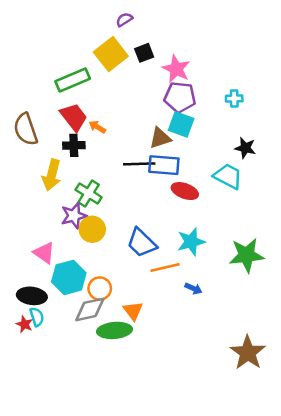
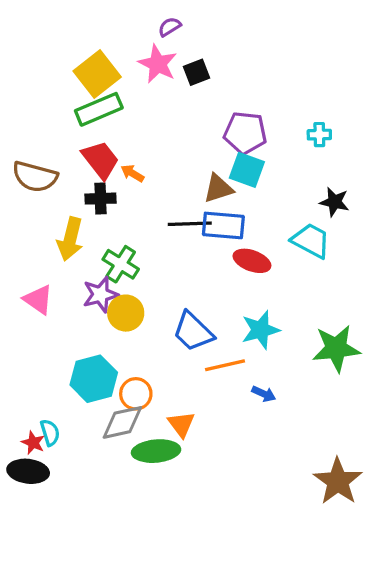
yellow square: (111, 54) -> (97, 74), moved
pink star: (176, 69) -> (158, 64), moved
brown semicircle: (26, 129) -> (35, 177), turned -56
pink triangle: (44, 253) -> (38, 300), moved
black ellipse: (32, 296) -> (28, 471), moved

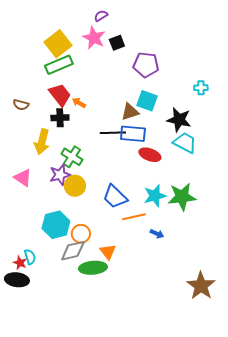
purple pentagon: (245, 133) -> (146, 65), moved
cyan cross: (319, 135) -> (201, 88), moved
brown semicircle: (35, 177) -> (21, 105), size x0.6
black star: (334, 202) -> (179, 120), moved, size x1.4
green star: (336, 348) -> (182, 197), moved

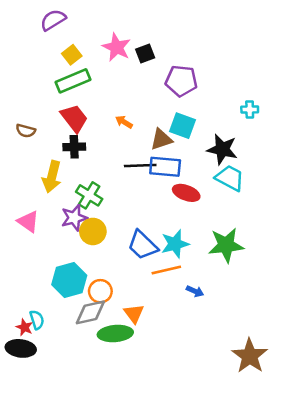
purple semicircle: (101, 16) -> (53, 20), moved, size x1.5
yellow square: (58, 44) -> (72, 55), size x0.6
orange arrow: (79, 103) -> (124, 122), moved
cyan star: (155, 196) -> (175, 244), moved

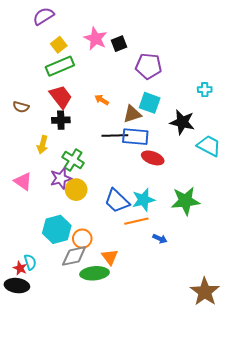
yellow arrow: (52, 177) -> (42, 145), size x0.7
cyan trapezoid: (230, 178) -> (209, 146), moved

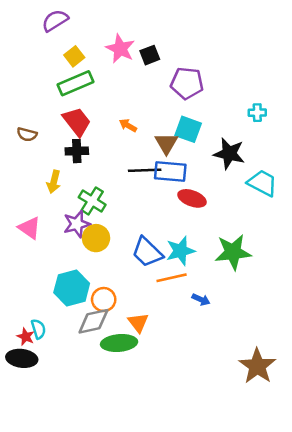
brown triangle: (132, 114) -> (166, 143), turned -42

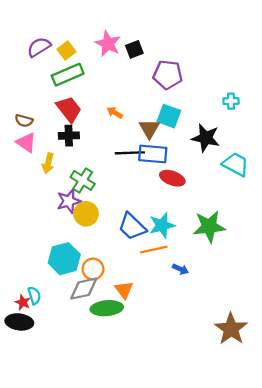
purple semicircle: (55, 20) -> (39, 47), moved
pink triangle: (29, 228) -> (26, 143), moved

